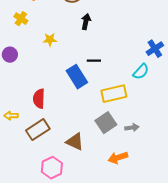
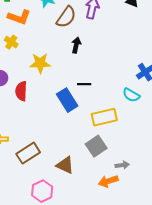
yellow star: (50, 40) -> (40, 63), size x1.5
cyan semicircle: (141, 72) -> (131, 95), turned 78
red semicircle: (39, 99) -> (21, 91), moved
gray arrow: (132, 128) -> (122, 165), moved

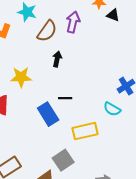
gray square: (96, 146) -> (63, 160), moved

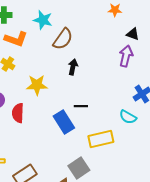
black triangle: (113, 15) -> (133, 34), moved
purple arrow: (73, 22) -> (126, 56), moved

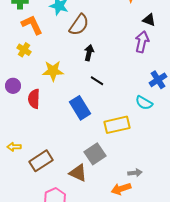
orange L-shape: (16, 39) -> (32, 25), turned -135
black line: (81, 106) -> (97, 81), moved, turned 32

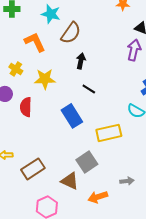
orange L-shape: (32, 25) -> (35, 42), moved
yellow cross: (24, 50) -> (16, 69), moved
orange arrow: (121, 189) -> (98, 197), moved

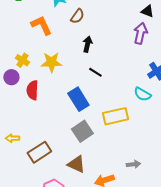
brown semicircle: (71, 33) -> (77, 16), size x0.7
yellow cross: (16, 69) -> (22, 60), moved
gray square: (87, 162) -> (82, 131), moved

